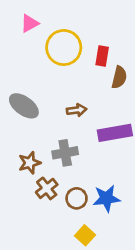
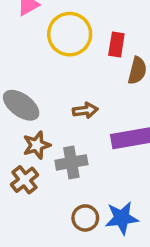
brown star: (30, 163) -> (37, 145), moved
brown cross: (47, 188) -> (25, 180), moved

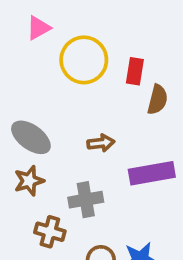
brown star: (37, 145) -> (29, 181), moved
brown cross: (25, 180) -> (50, 232), moved, turned -36

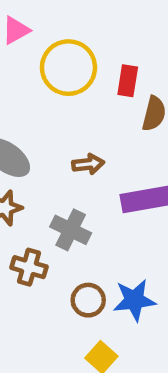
gray cross: (86, 200) -> (71, 230), turned 36

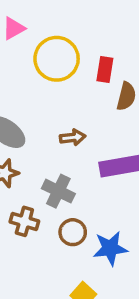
brown circle: (88, 300) -> (73, 232), moved

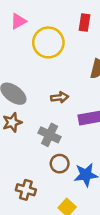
red rectangle: (105, 69) -> (85, 22), moved
brown cross: (24, 221) -> (26, 190), moved

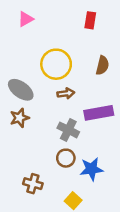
yellow circle: (48, 42) -> (56, 64), moved
gray cross: (50, 135) -> (68, 130), moved

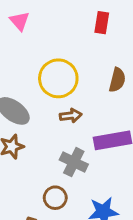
pink triangle: (26, 19) -> (20, 21), turned -42
brown circle: (66, 158) -> (55, 198), moved

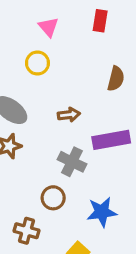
pink triangle: (20, 21) -> (48, 27), moved
yellow circle: (58, 78) -> (37, 63), moved, size x0.6

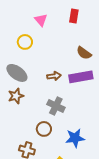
yellow circle: (37, 63) -> (25, 42), moved
brown semicircle: (116, 79) -> (84, 53), turned 112
purple rectangle: (111, 140) -> (81, 77), moved

